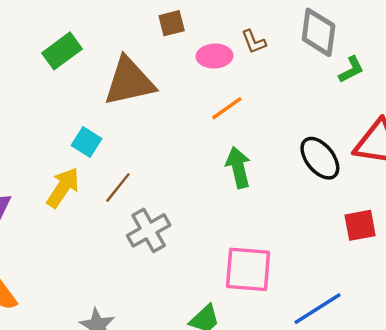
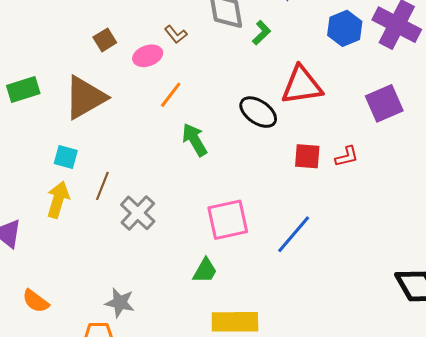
green rectangle: (62, 51) -> (23, 90), turned 36
red square: (360, 225) -> (307, 156), turned 32

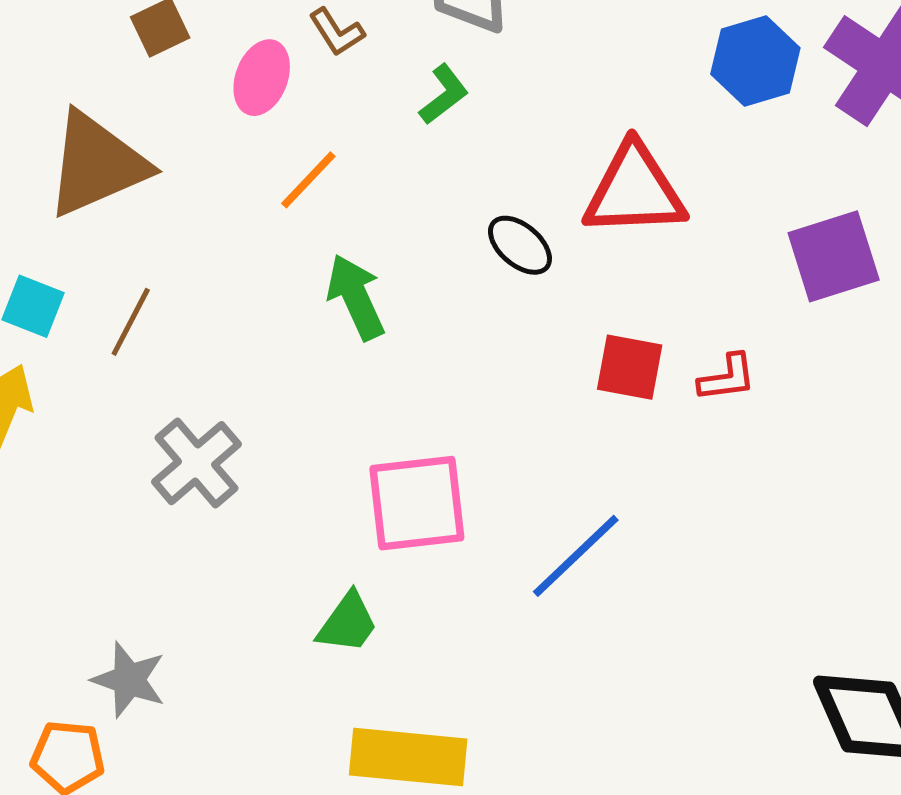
green L-shape: (261, 33) -> (444, 94), moved
pink ellipse: (148, 56) -> (262, 78), turned -56
black ellipse: (258, 112) -> (520, 245), size x0.7
brown line: (102, 186) -> (131, 322), moved

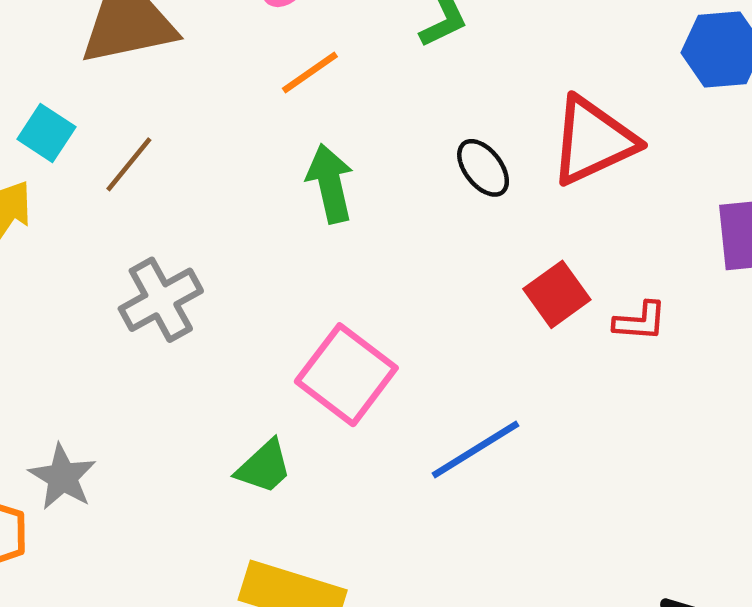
red triangle: (634, 191) -> (593, 141), turned -34
red square: (630, 367) -> (557, 294), turned 32
pink square: (417, 503) -> (346, 375), turned 32

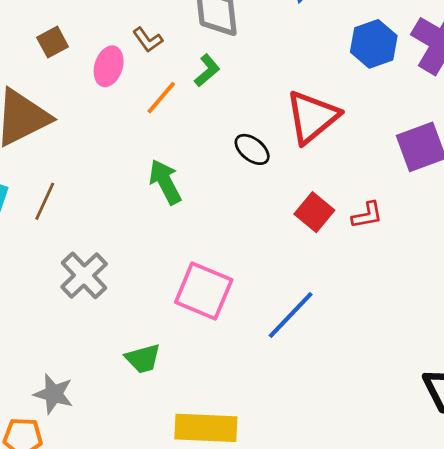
orange line: (310, 72) -> (161, 98), moved
green trapezoid: (264, 467) -> (143, 359), moved, turned 42

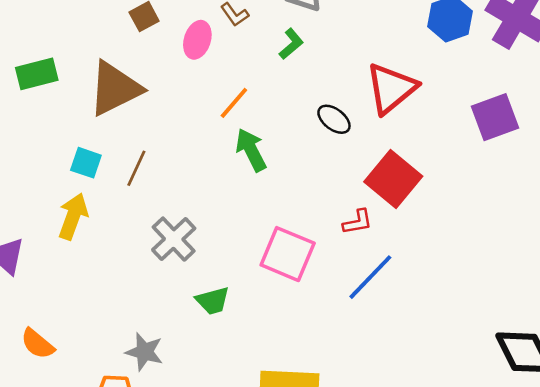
orange line: (161, 98) -> (234, 103), moved
red square: (314, 212) -> (393, 179), size x1.5
red L-shape: (367, 215) -> (358, 222), moved
green trapezoid: (143, 359) -> (213, 301), moved

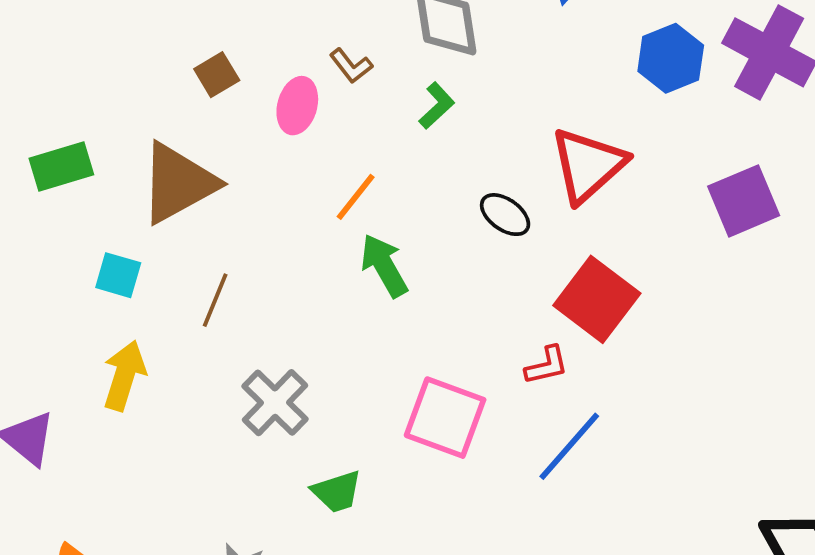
cyan square: (86, 163) -> (118, 275), moved

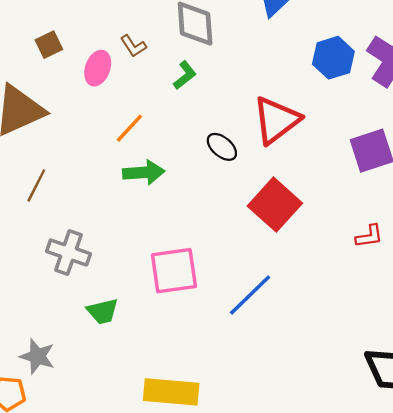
green arrow: (384, 266) -> (144, 172), turned 111
red L-shape: (547, 365) -> (369, 236), moved
gray cross: (275, 403) -> (68, 253), turned -30
pink square: (445, 418) -> (174, 271), turned -33

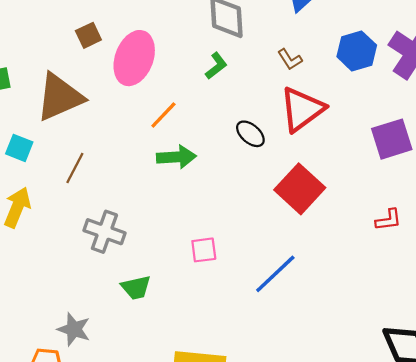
brown L-shape: (133, 46) -> (290, 59), moved
pink ellipse: (98, 68) -> (134, 58), size x1.6
pink square: (174, 271) -> (204, 250), size x0.6

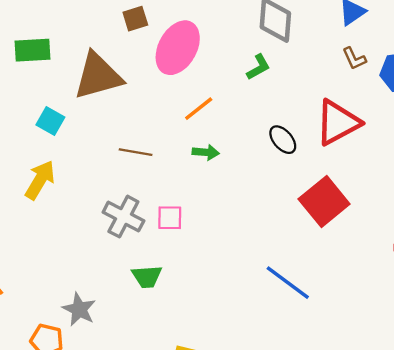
brown L-shape: (290, 59) -> (354, 59), moved
green arrow: (176, 157) -> (206, 152), size x0.7
brown line: (75, 168) -> (136, 152), moved, turned 64
pink square: (204, 250) -> (170, 218), moved
blue line: (275, 274) -> (288, 283), turned 72

